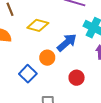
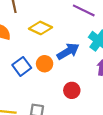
blue square: (28, 74) -> (22, 66), moved

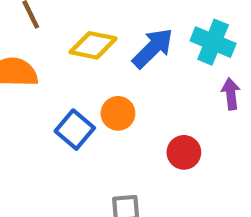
blue arrow: (68, 51) -> (153, 48), moved

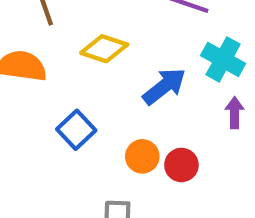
blue arrow: (153, 48) -> (164, 86), moved
orange circle: (118, 113) -> (142, 156), moved

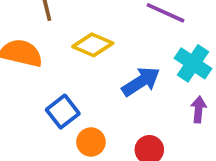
orange circle: (142, 156) -> (91, 142), moved

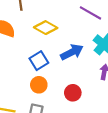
blue square: (63, 112) -> (39, 61), moved

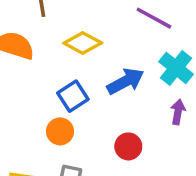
orange circle: (39, 85) -> (60, 131), moved

